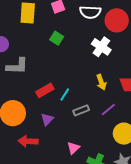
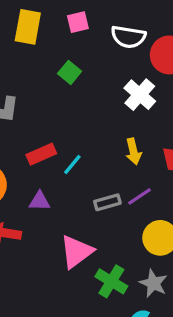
gray rectangle: (81, 110) -> (107, 202), moved
purple triangle: (47, 119) -> (39, 201), turned 40
pink triangle: (73, 148) -> (77, 252), size x1.6

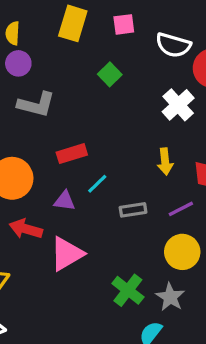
cyan line: (72, 165) -> (97, 184), moved
purple line: (140, 196) -> (181, 209), moved
pink triangle: (77, 252) -> (67, 254), moved

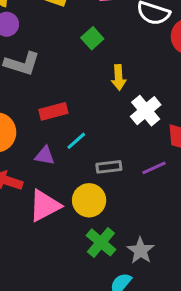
white cross: (178, 105) -> (146, 111), moved
yellow arrow: (165, 161) -> (119, 77), moved
yellow circle: (182, 252) -> (89, 200), moved

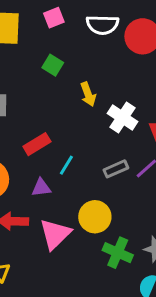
gray rectangle: (109, 167) -> (116, 169), moved

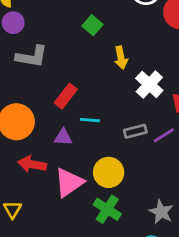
red rectangle: (37, 144) -> (66, 96), turned -30
cyan line: (66, 165) -> (90, 120), turned 54
green cross: (118, 253) -> (107, 209), moved

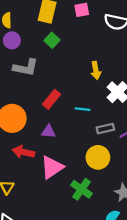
green square: (92, 25) -> (52, 40), moved
cyan line: (90, 120) -> (82, 109), moved
yellow circle: (109, 172) -> (98, 157), moved

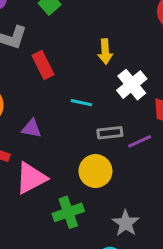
red rectangle: (52, 99) -> (43, 65), moved, turned -72
green cross: (81, 189) -> (68, 212), turned 30

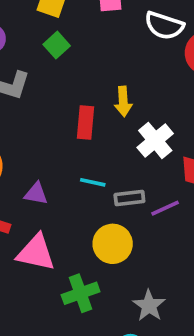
red rectangle: (43, 65) -> (86, 122), moved, turned 32
cyan line: (81, 103) -> (93, 182), moved
pink triangle: (31, 178) -> (36, 253), turned 40

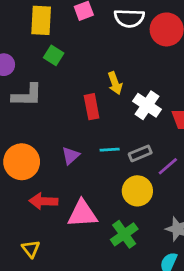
purple triangle: (36, 194) -> (71, 156), moved, turned -36
purple line: (165, 208) -> (168, 166), moved

